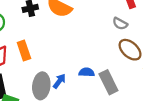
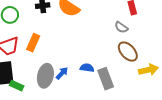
orange rectangle: (24, 50) -> (33, 43), turned 36

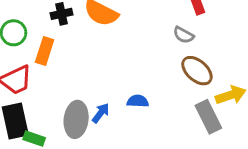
orange rectangle: (33, 43) -> (45, 51), moved
gray rectangle: (106, 79) -> (208, 117), moved

